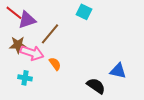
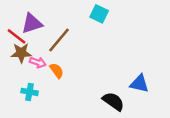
red line: (14, 13) -> (16, 36), moved
pink arrow: (32, 53) -> (38, 62), size x0.6
orange semicircle: (55, 64) -> (57, 71), moved

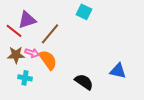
brown star: (21, 53) -> (16, 55), moved
orange semicircle: (57, 71) -> (48, 60), size x1.5
black semicircle: (113, 101) -> (84, 82), moved

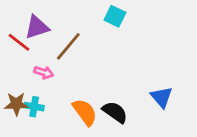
brown star: (16, 55) -> (16, 104), moved
orange semicircle: (48, 60) -> (85, 112), moved
blue triangle: (118, 71) -> (162, 97), turned 36

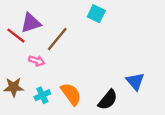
cyan cross: (34, 107) -> (42, 95), moved, turned -35
black semicircle: (115, 112) -> (108, 100), moved, turned 95

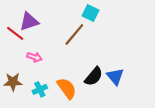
brown line: (57, 39) -> (74, 34), moved
blue triangle: (135, 81) -> (115, 76), moved
black semicircle: (108, 100) -> (94, 76), moved

